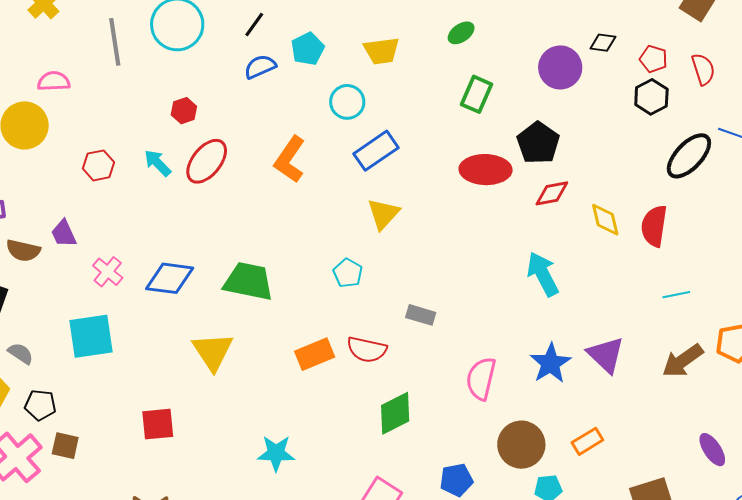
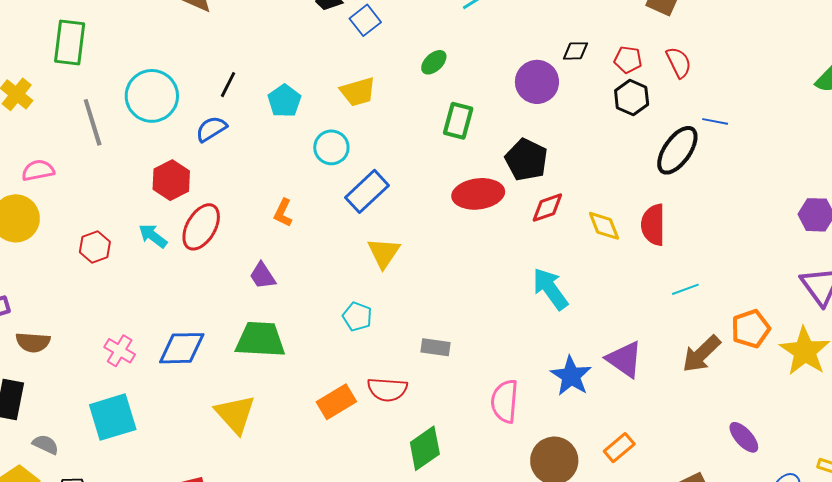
blue semicircle: (260, 67) -> (211, 129), moved
red hexagon: (184, 111) -> (171, 180), size x1.5
orange L-shape: (290, 159) -> (283, 213), size x0.6
purple trapezoid: (64, 234) -> (263, 276), moved

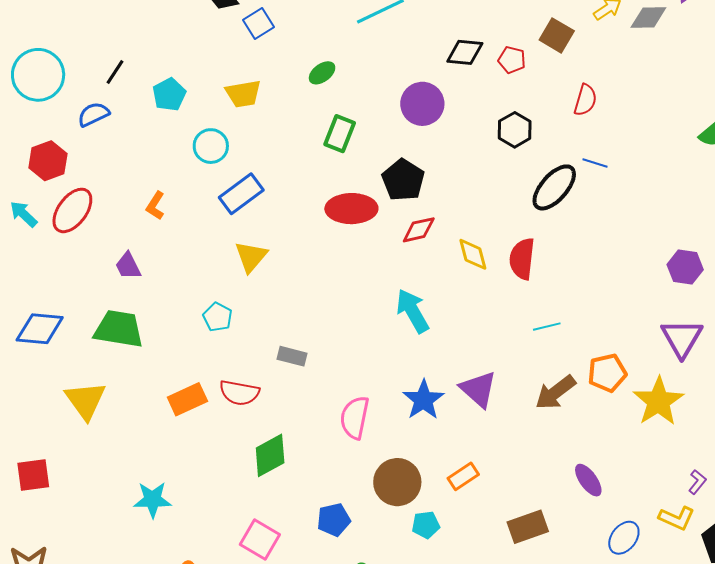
black diamond: (575, 51) -> (465, 52), moved, size x1.4
red pentagon: (628, 60) -> (512, 60), moved
red semicircle: (679, 62) -> (585, 100), moved, turned 36

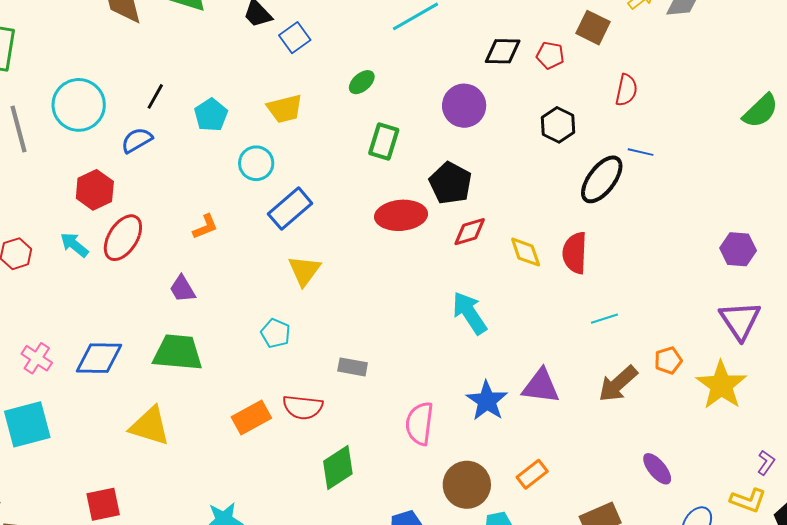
orange L-shape: (155, 206) -> (205, 227), turned -140
orange pentagon: (607, 373) -> (668, 360), size x0.7
purple triangle: (478, 389) -> (541, 386), turned -30
yellow triangle: (85, 400) -> (150, 426), turned -33

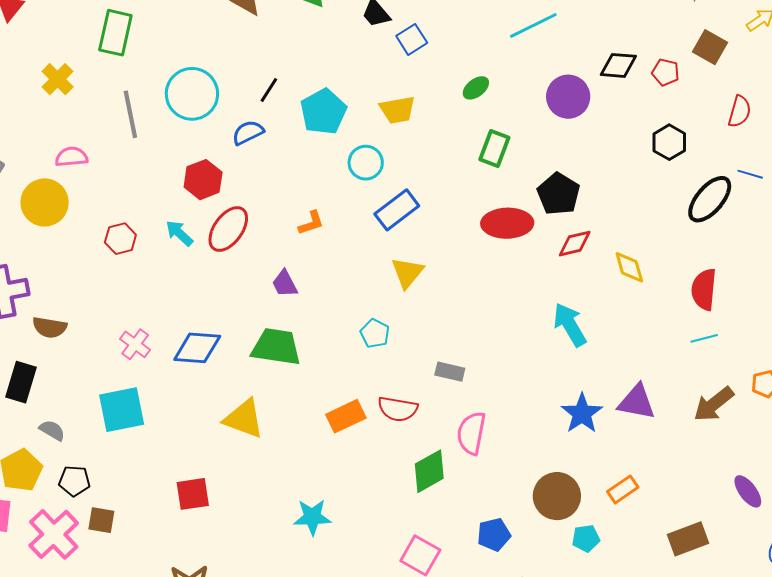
purple circle: (464, 106) -> (568, 97), moved
cyan pentagon: (211, 115) -> (323, 112), size x1.4
red semicircle: (575, 253) -> (704, 289), moved
pink semicircle: (420, 424) -> (471, 433), moved

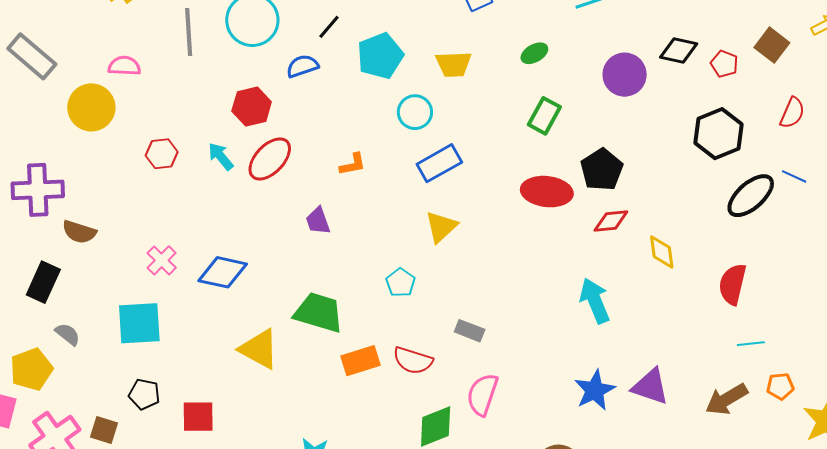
black hexagon: (669, 142) -> (718, 134), size x1.4
cyan line: (704, 338) -> (751, 344), moved
green trapezoid: (276, 347) -> (319, 313), moved
black pentagon: (74, 481) -> (144, 394), moved

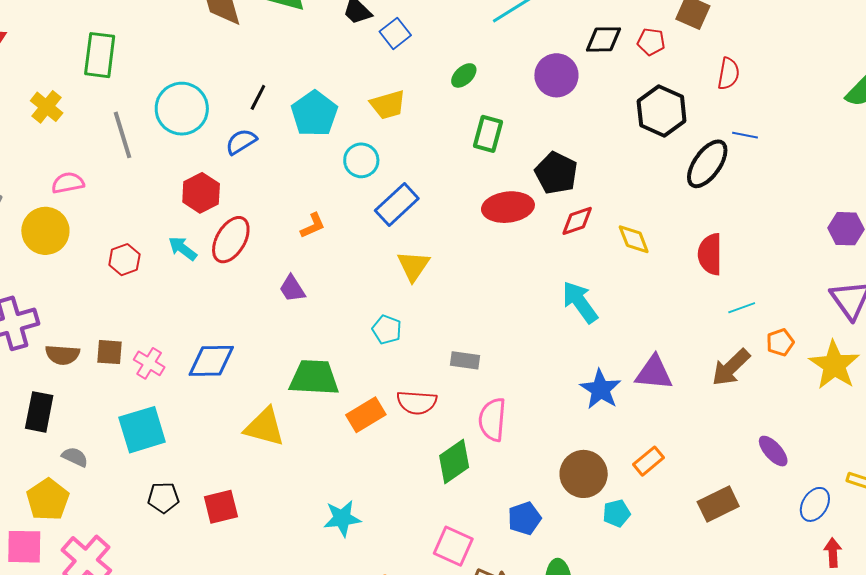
brown square: (104, 430) -> (109, 352), moved

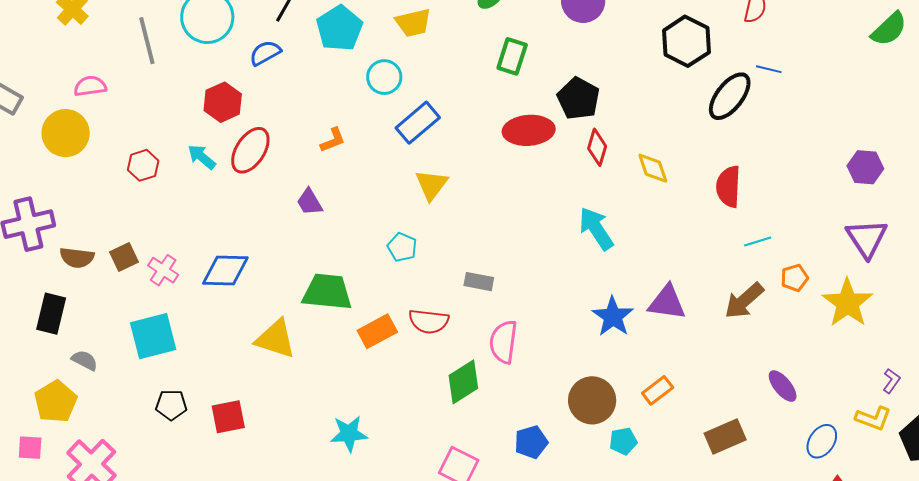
red diamond: (577, 221) -> (597, 147), turned -57
brown square: (109, 352) -> (124, 257), turned -32
pink square: (24, 547) -> (30, 448), size x0.7

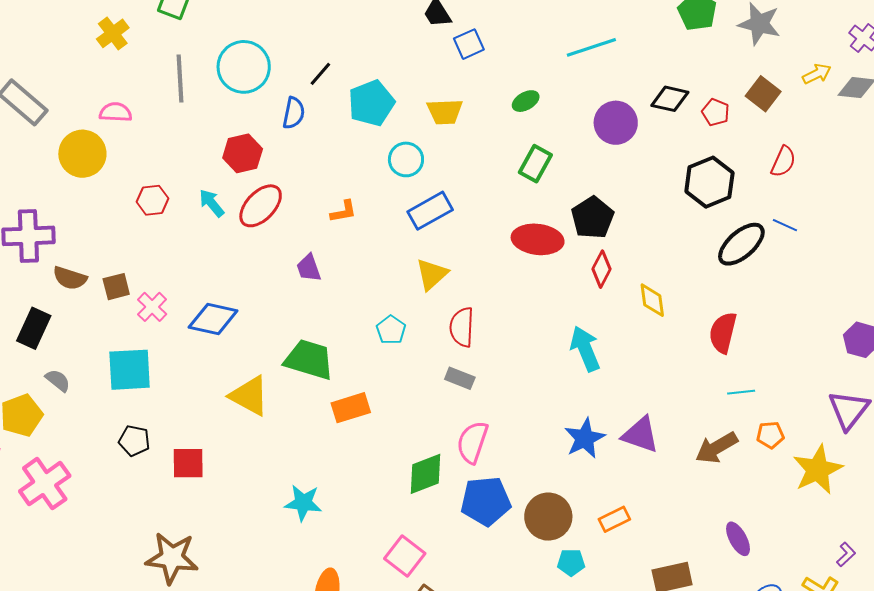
blue semicircle: (265, 53) -> (294, 113), turned 120
red semicircle: (429, 321) -> (462, 327), moved, turned 75
blue pentagon: (531, 442) -> (486, 501), moved, size x1.5

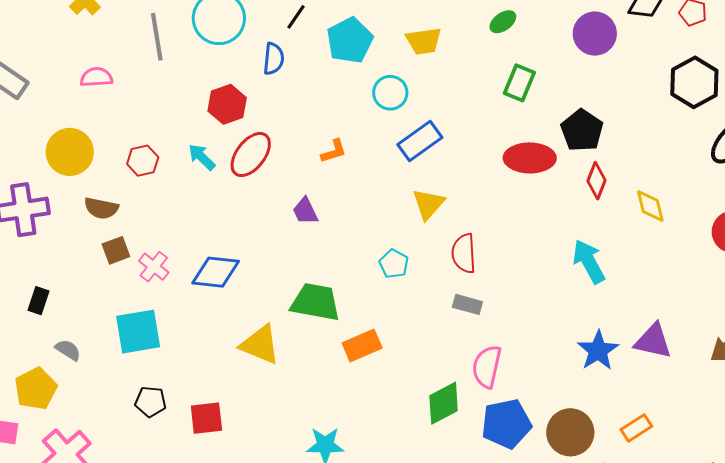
yellow circle: (82, 154) -> (70, 152), moved
brown semicircle: (70, 278) -> (101, 208), moved
black rectangle: (34, 328) -> (38, 301), size x0.7

